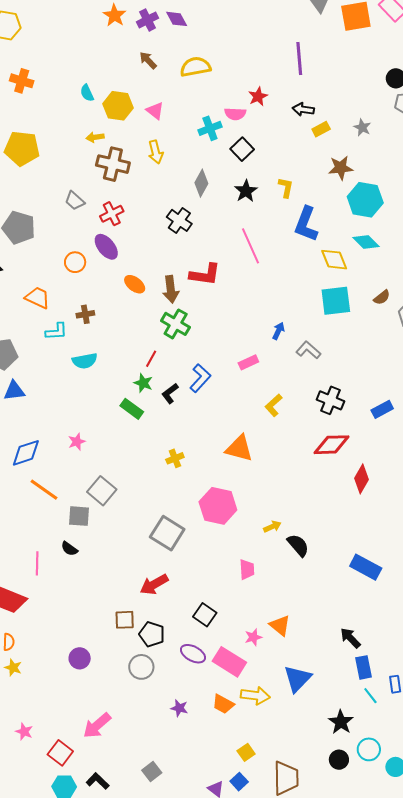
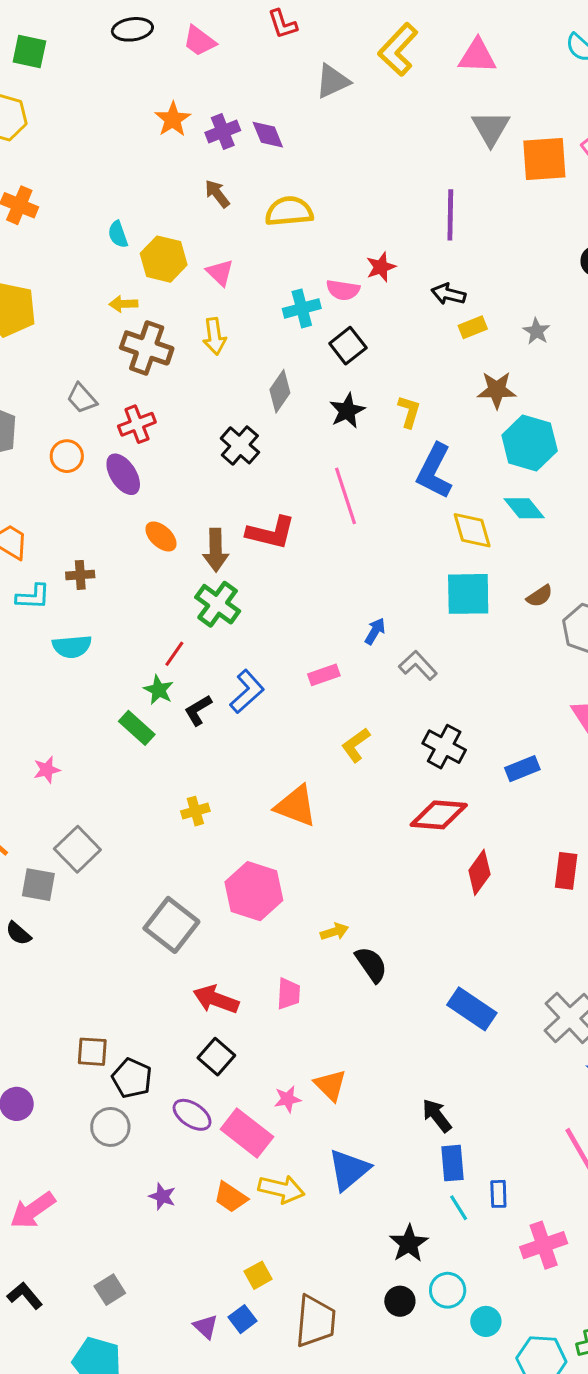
orange circle: (75, 262) -> (67, 456), moved
red arrow: (154, 584) -> (216, 999), moved, turned 44

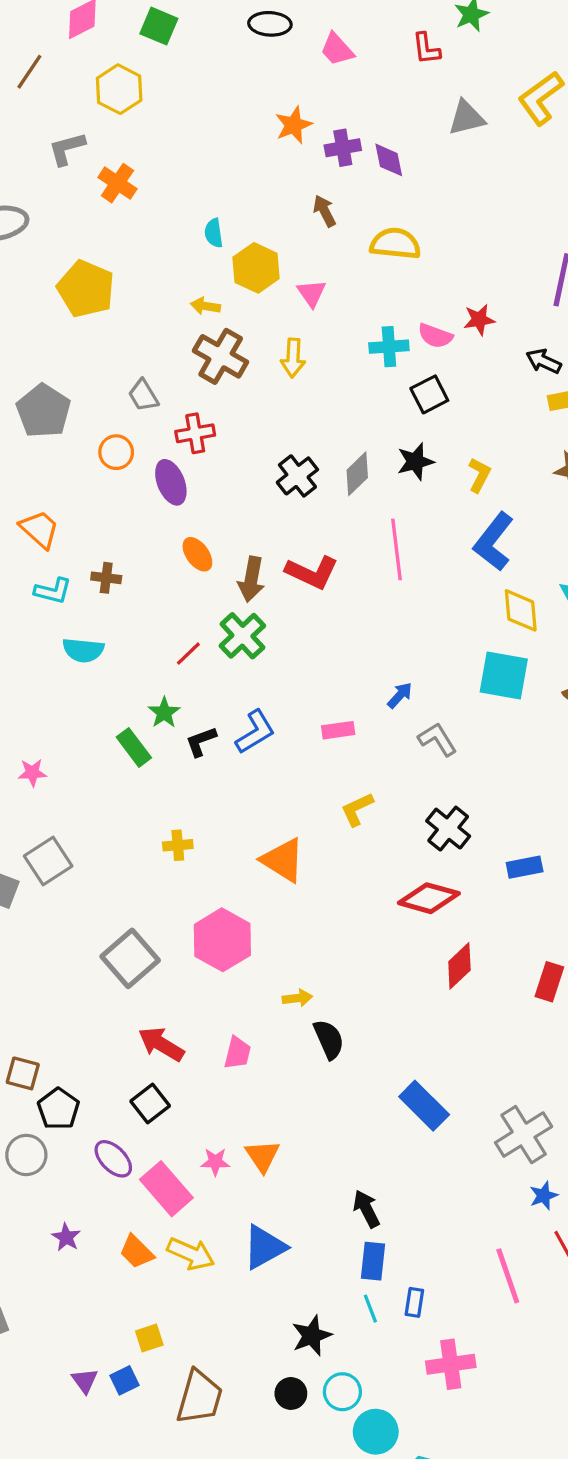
gray diamond: (280, 391) -> (357, 474), moved
red line: (174, 654) -> (188, 654), moved
cyan circle: (486, 1321) -> (376, 1432), size x1.4

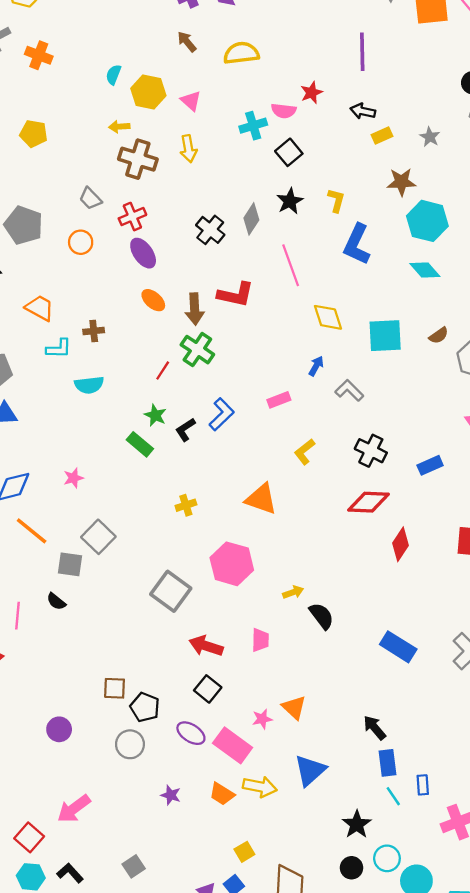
cyan semicircle: (214, 233) -> (113, 75), turned 42
yellow pentagon: (86, 289) -> (34, 134), size x0.7
purple ellipse: (171, 482) -> (143, 253), moved
yellow diamond: (521, 610) -> (328, 317), moved

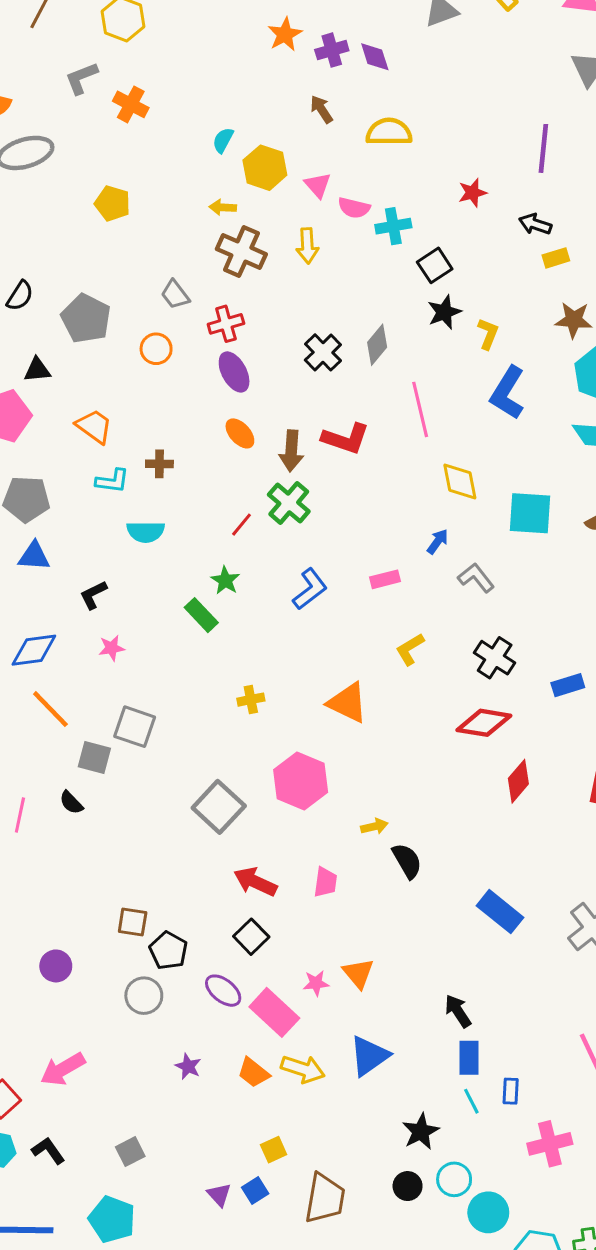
pink semicircle: (284, 111) -> (354, 208), moved
black star: (290, 201) -> (444, 312), moved
black L-shape: (185, 430) -> (93, 595), moved
gray square: (98, 537) -> (135, 727), turned -32

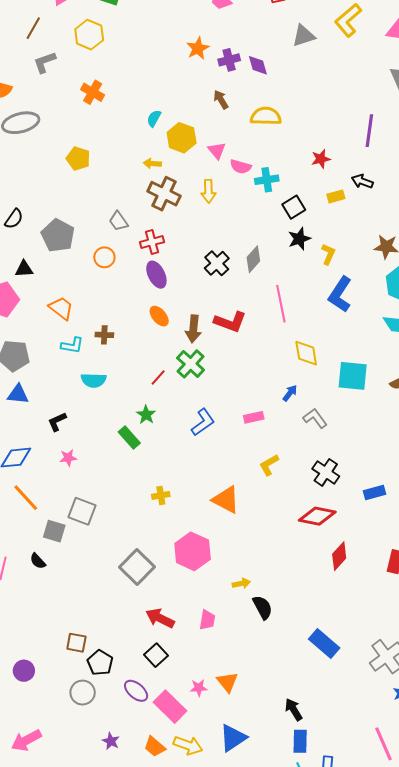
gray L-shape: (81, 78) -> (45, 62), moved
yellow rectangle: (556, 258) -> (336, 196), moved

